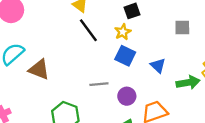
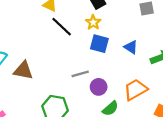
purple circle: (127, 96) -> (99, 87), moved

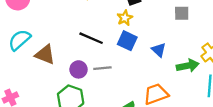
black line: (62, 27) -> (91, 38), moved, turned -30
purple circle: (99, 87) -> (79, 69), moved

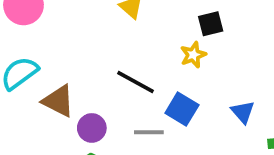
blue square: (127, 41) -> (182, 109), moved
purple circle: (79, 69) -> (92, 128), moved

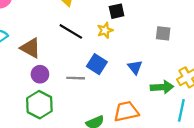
black line: (135, 82) -> (71, 31), moved
brown triangle: (58, 101) -> (30, 48), moved

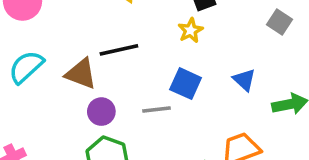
black line: (71, 31) -> (119, 50), moved, turned -35
gray square: (163, 33) -> (280, 22), turned 35

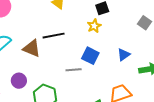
blue triangle: (244, 80) -> (124, 55), turned 40
purple circle: (101, 112) -> (19, 81), moved

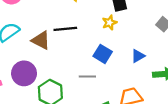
gray line: (74, 70) -> (87, 76), moved
purple circle: (19, 81) -> (24, 73), size x1.5

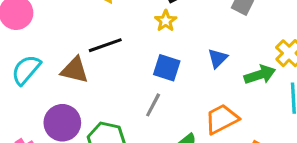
gray line: (87, 76) -> (153, 105), turned -49

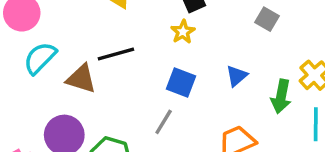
cyan semicircle: (26, 70) -> (40, 58), moved
green arrow: (260, 75) -> (281, 96), turned 116

